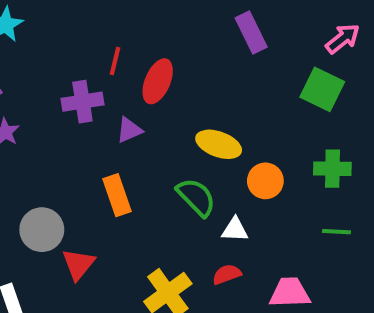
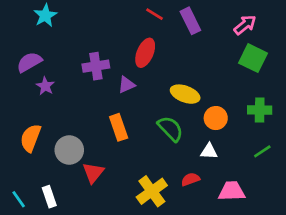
purple rectangle: (251, 33) -> (190, 21), moved
pink arrow: (343, 39) -> (245, 25), moved
red line: (115, 61) -> (154, 14), moved, turned -72
white triangle: (235, 230) -> (209, 151), moved
green line: (336, 232) -> (262, 151), turned -36

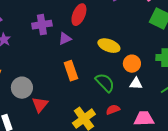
orange rectangle: (119, 127) -> (71, 71), moved
green semicircle: (170, 129) -> (105, 83), moved
white triangle: (209, 151) -> (136, 84), moved

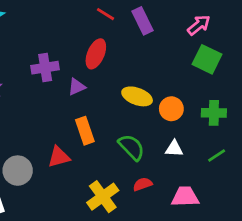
orange circle: (132, 64) -> (171, 109), moved
gray circle: (22, 88) -> (18, 171), moved
red triangle: (40, 105) -> (59, 157), moved, turned 36

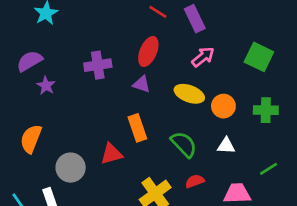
pink arrow: (199, 25) -> (203, 57), moved
purple triangle: (77, 87) -> (142, 84), moved, turned 42
green line: (217, 155) -> (269, 169), moved

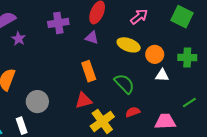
white triangle: (226, 146) -> (162, 75), moved
red triangle: (111, 154) -> (83, 100), moved

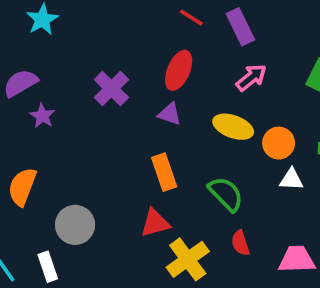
purple cross: (58, 23) -> (111, 89), turned -36
red semicircle: (133, 112) -> (240, 243), turned -88

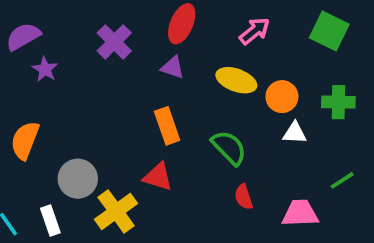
red triangle: (155, 223) -> (158, 177), turned 32
yellow cross: (188, 259) -> (116, 211), moved

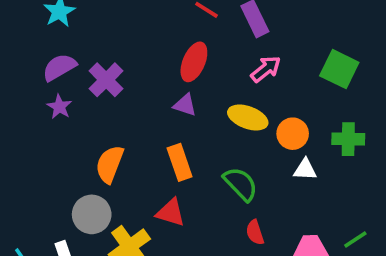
purple semicircle: (23, 36) -> (59, 67), moved
purple cross: (114, 42) -> (106, 80), moved
orange semicircle: (25, 140) -> (110, 164), moved
green line: (342, 180) -> (355, 240), moved

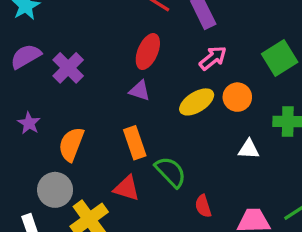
green square: (339, 69) -> (280, 58), turned 32
purple star: (59, 107) -> (29, 123), moved
yellow ellipse: (248, 118) -> (197, 102), turned -52
orange circle: (293, 134) -> (237, 97), moved
green semicircle: (241, 184) -> (171, 172), moved

